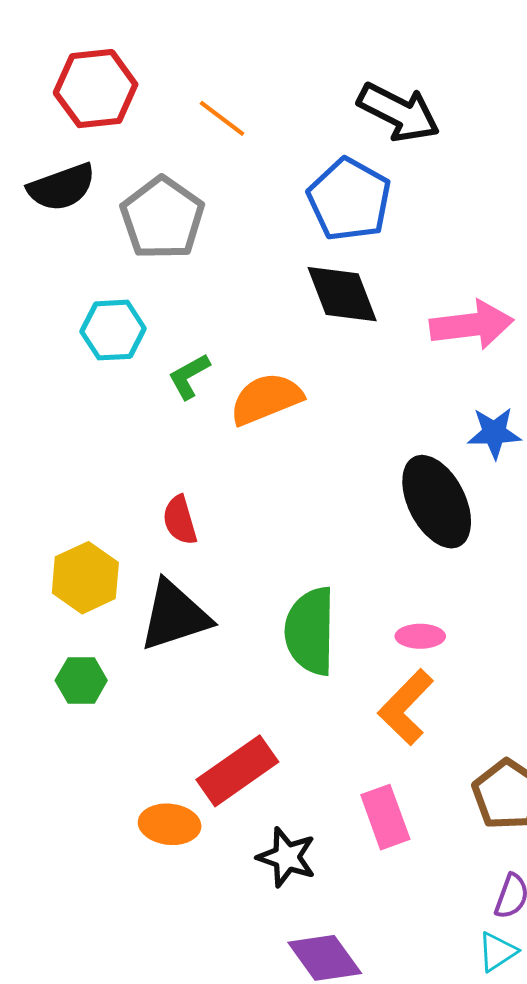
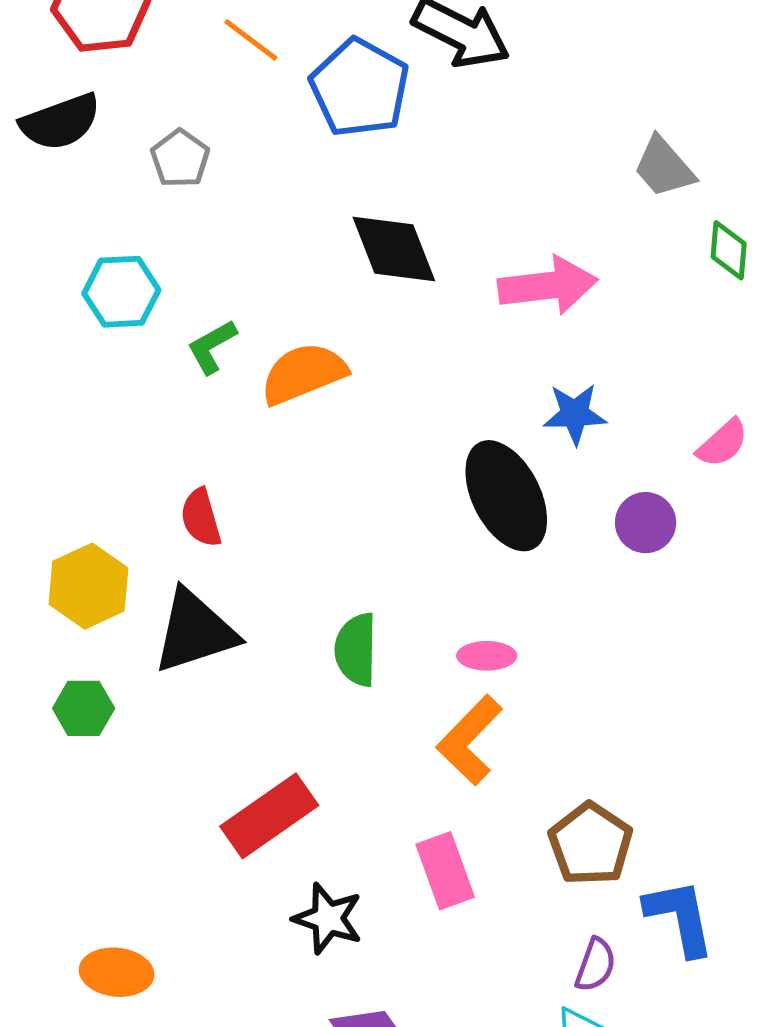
blue pentagon: (349, 200) -> (360, 88), moved
gray pentagon: (162, 218) -> (180, 159), size x0.6
green semicircle: (310, 631) -> (356, 650), size x0.7
orange ellipse: (170, 824) -> (117, 972), moved

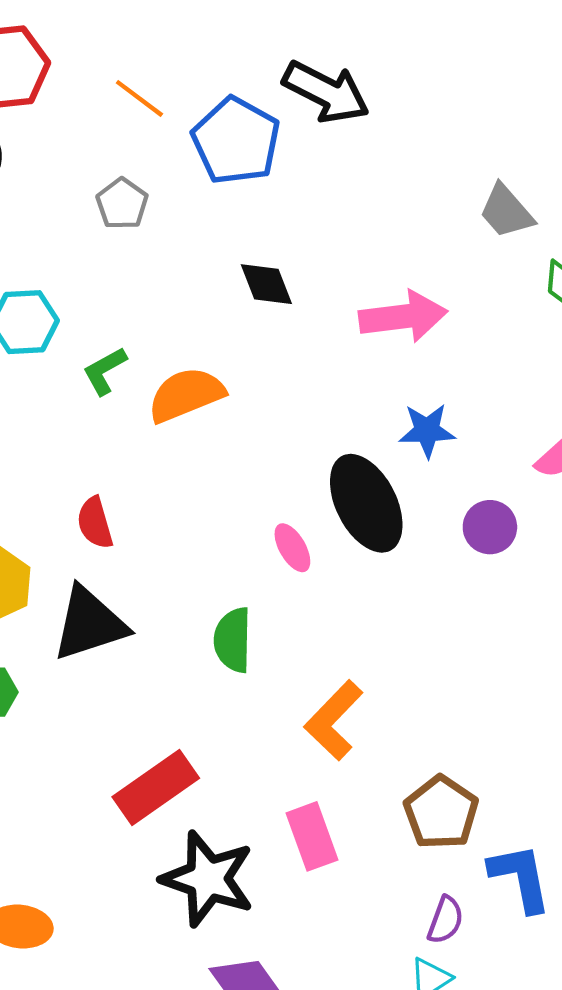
gray pentagon: (180, 159) -> (122, 204), moved
black diamond: (394, 249) -> (266, 284), size x0.7
pink ellipse: (487, 656) -> (292, 548), moved, turned 60
black star: (328, 918) -> (208, 879), size x1.5

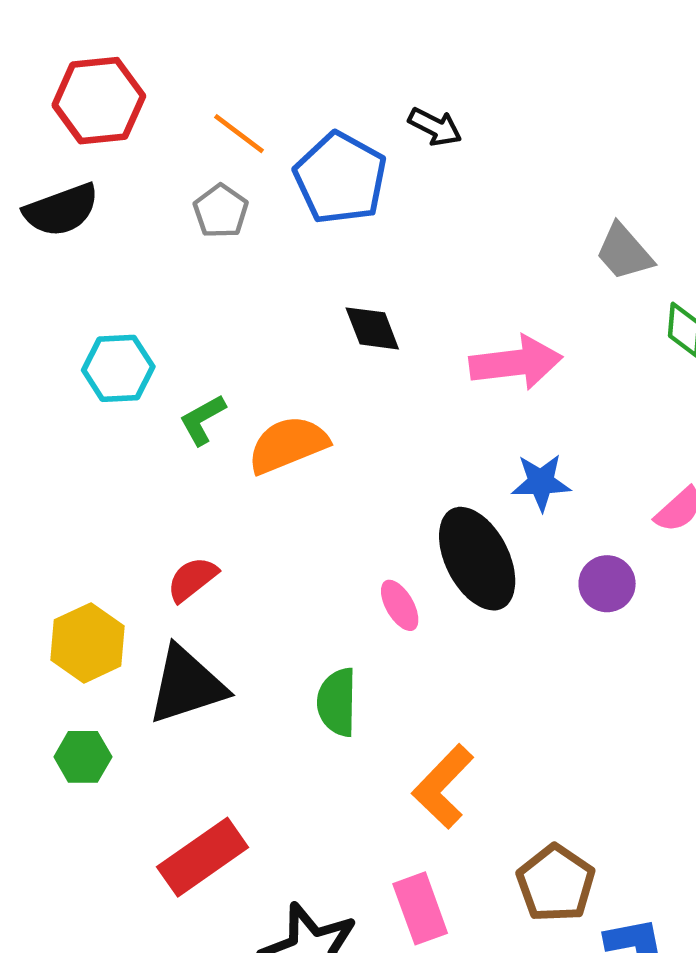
black arrow: (326, 92) -> (435, 127), size x0.6
gray pentagon: (122, 204) -> (221, 211), moved
red semicircle: (95, 523) -> (192, 579), turned 68
red rectangle: (156, 788) -> (203, 857), moved

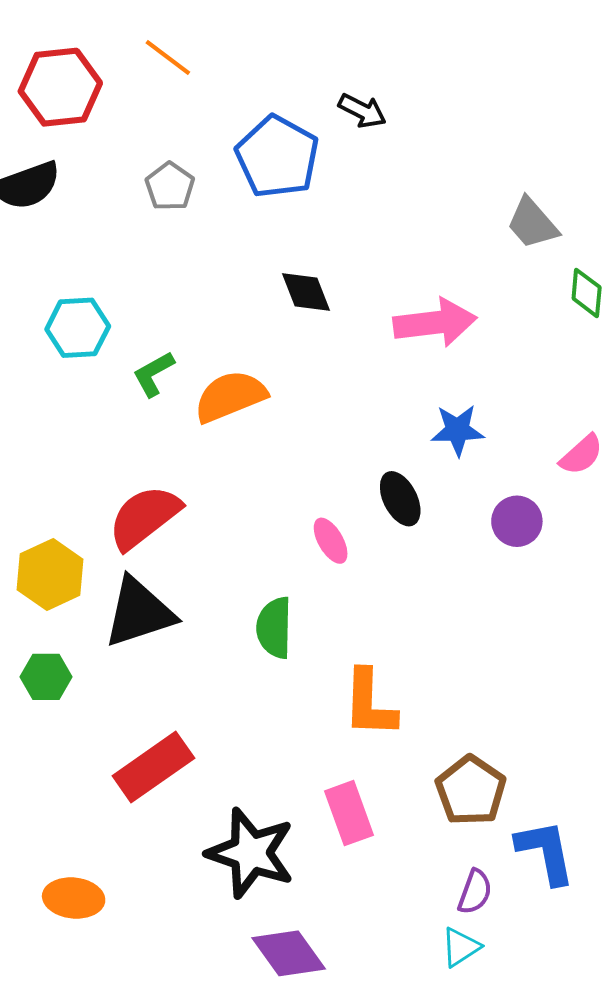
orange line: (239, 134) -> (168, 57), moved
black ellipse: (477, 559) -> (400, 499), size x0.6
red semicircle: (192, 579) -> (144, 517), size x1.6
orange L-shape: (443, 787) -> (369, 704), turned -42

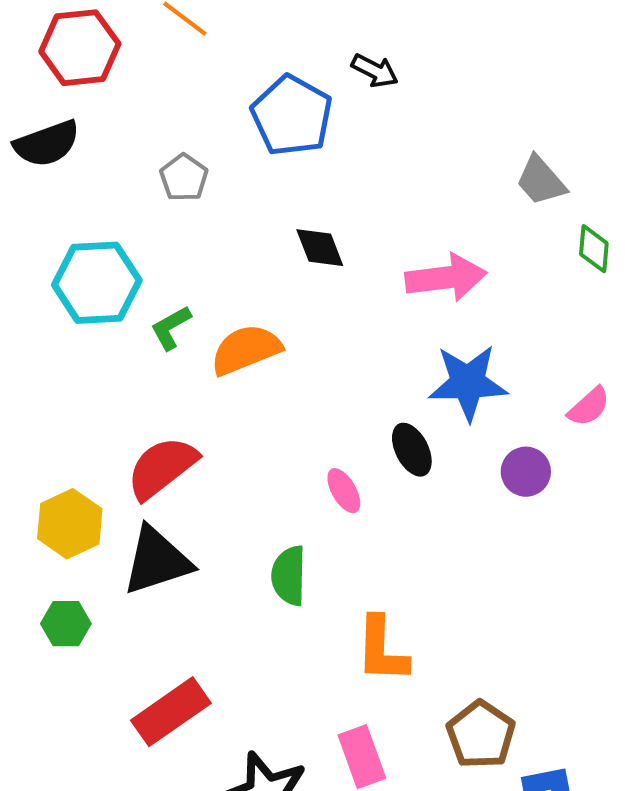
gray pentagon: (170, 186) -> (184, 178), moved
cyan hexagon: (78, 328) -> (97, 283), size x1.4
blue star: (458, 430) -> (468, 383), size x1.5

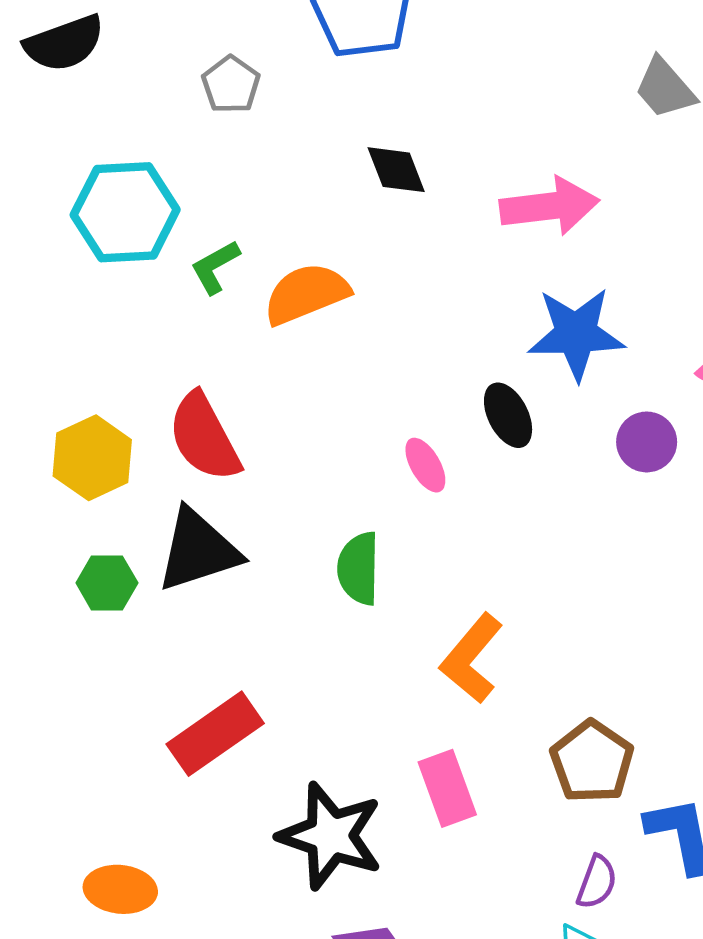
red semicircle: (162, 468) -> (204, 437), turned -80
yellow hexagon: (70, 524) -> (92, 458), moved
green hexagon: (66, 624) -> (107, 583), moved
orange L-shape: (382, 650) -> (472, 658), turned 38

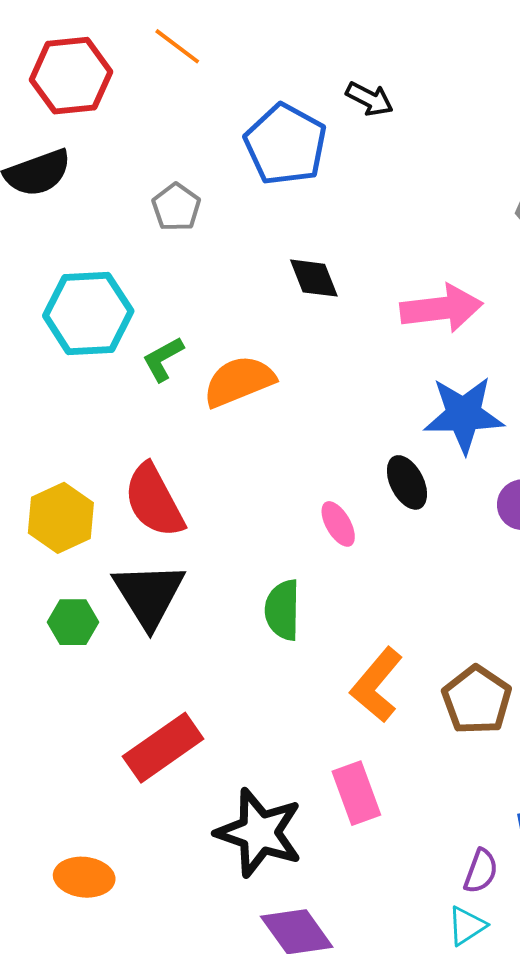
black triangle: (198, 550) -> (149, 595), turned -44
brown pentagon: (592, 762) -> (477, 700), moved

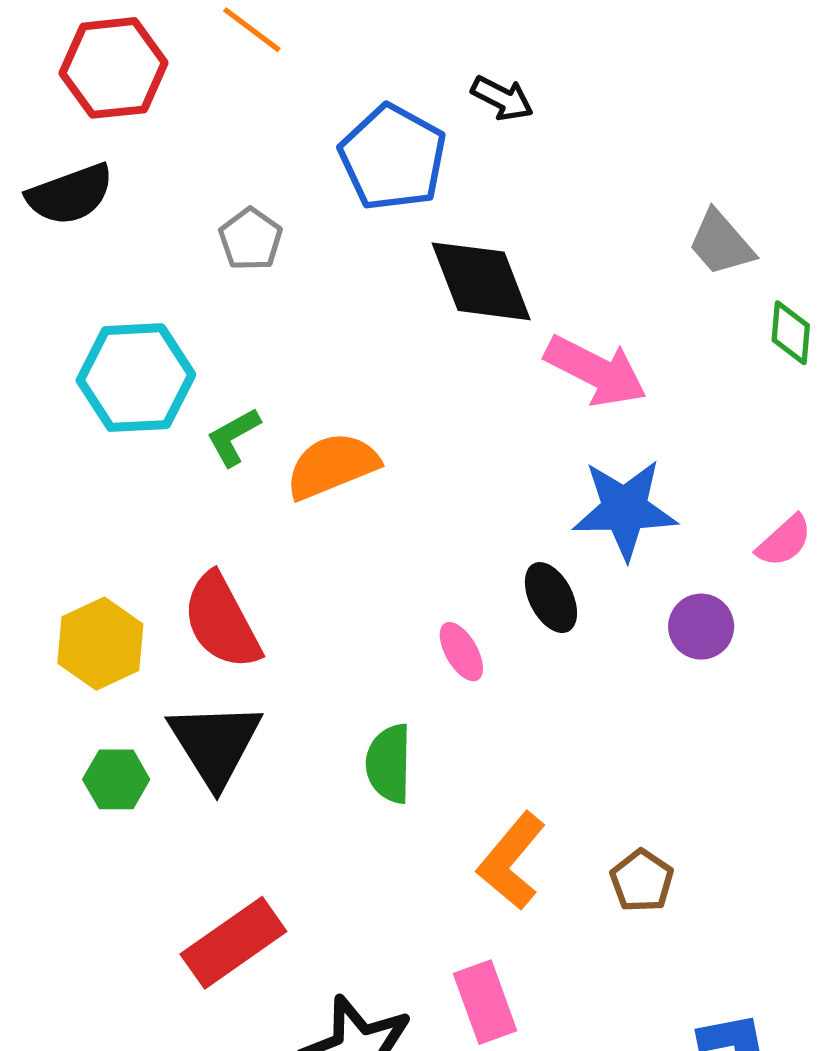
black diamond: (314, 278) -> (481, 281), moved, size x1.6
pink arrow: (441, 308) -> (596, 371), turned 34
brown pentagon: (477, 700) -> (642, 881), size x0.7

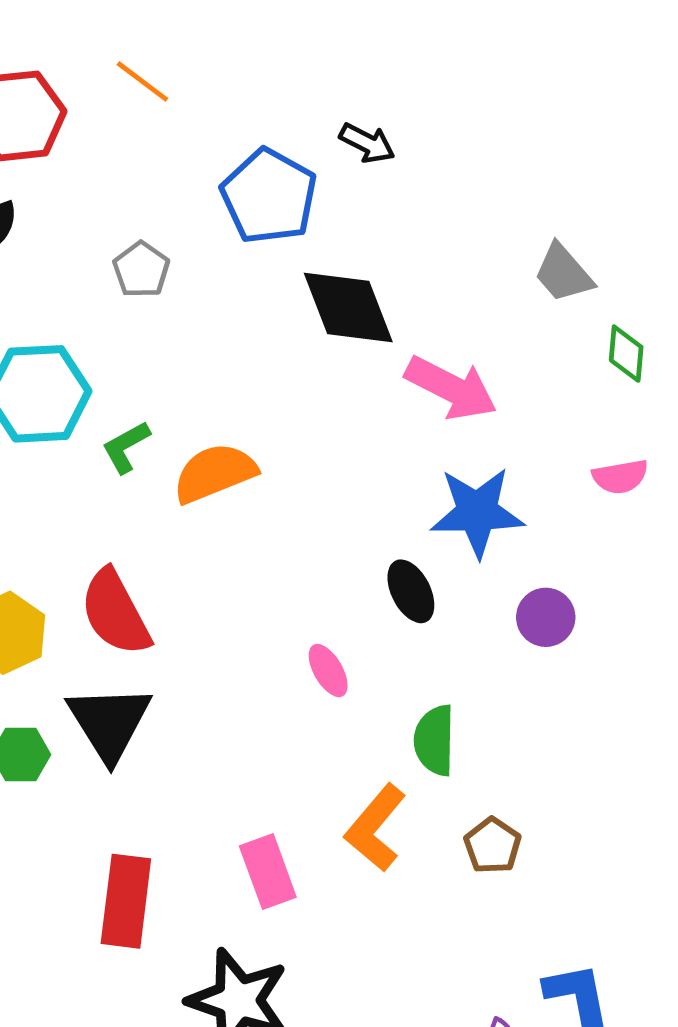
pink semicircle: (784, 541) -> (620, 477), moved, turned 32
pink ellipse: (461, 652) -> (328, 671), moved
green semicircle: (389, 764) -> (435, 740), moved
red rectangle: (233, 943) -> (126, 901), turned -48
pink rectangle: (485, 1002) -> (268, 872), moved

